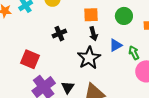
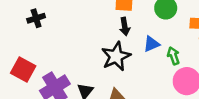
black cross: (59, 34) -> (36, 18), moved
red square: (30, 59) -> (23, 70), moved

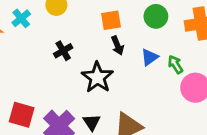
black cross: (36, 18) -> (63, 51), moved
black star: (116, 56) -> (97, 77), moved

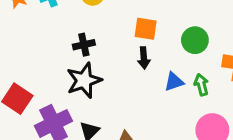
green arrow: (175, 64) -> (201, 85), moved
black star: (97, 77) -> (84, 80), moved

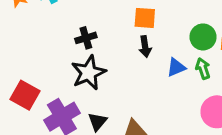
green circle: (195, 40) -> (203, 37), moved

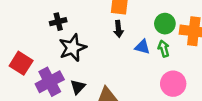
black cross: (86, 38) -> (58, 22), moved
blue triangle: (176, 67) -> (142, 47), turned 35

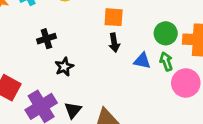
black star: (73, 48) -> (64, 67), size x0.6
pink circle: (173, 84) -> (186, 83), moved

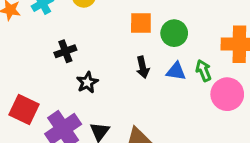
green circle: (166, 33) -> (174, 33), moved
black arrow: (114, 43) -> (143, 67), moved

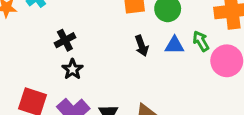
black star: (87, 82) -> (72, 69), moved

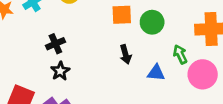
blue triangle: (174, 45) -> (156, 73), moved

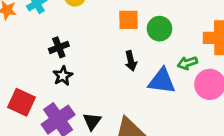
green arrow: (180, 54) -> (187, 63), turned -84
blue triangle: (156, 73) -> (162, 81), size x1.5

